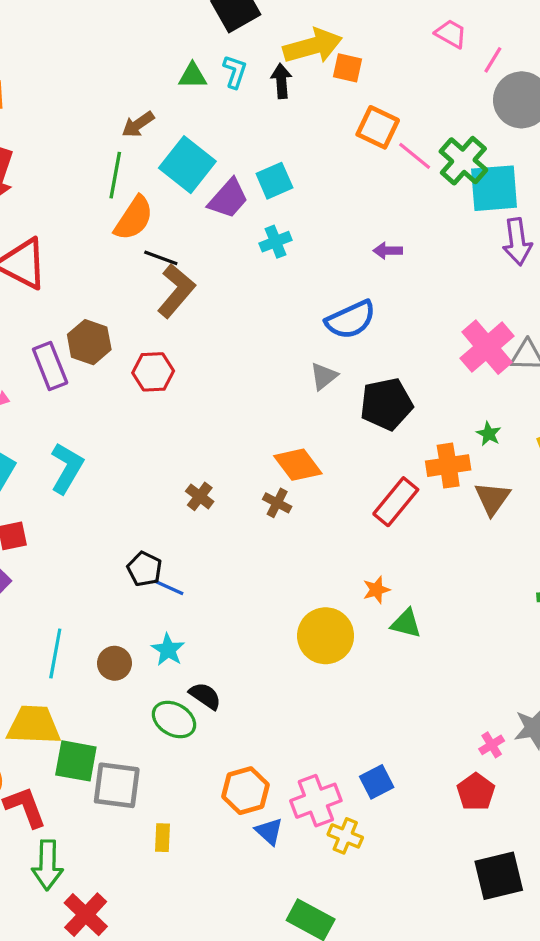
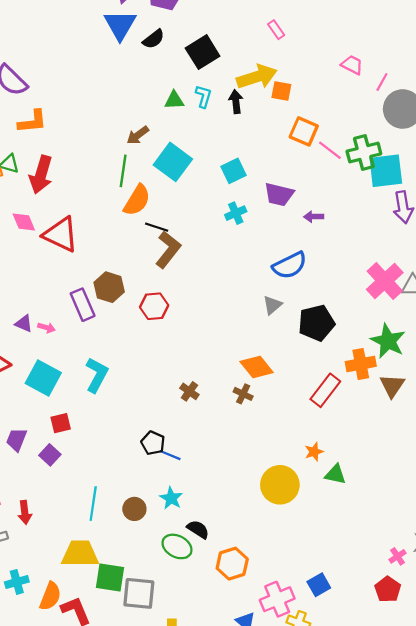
green cross: (463, 161) -> (364, 152), turned 36
purple trapezoid: (228, 199) -> (279, 194), moved, turned 64
green star: (489, 434) -> (388, 341), size x2.0
orange hexagon: (245, 791) -> (232, 564), moved

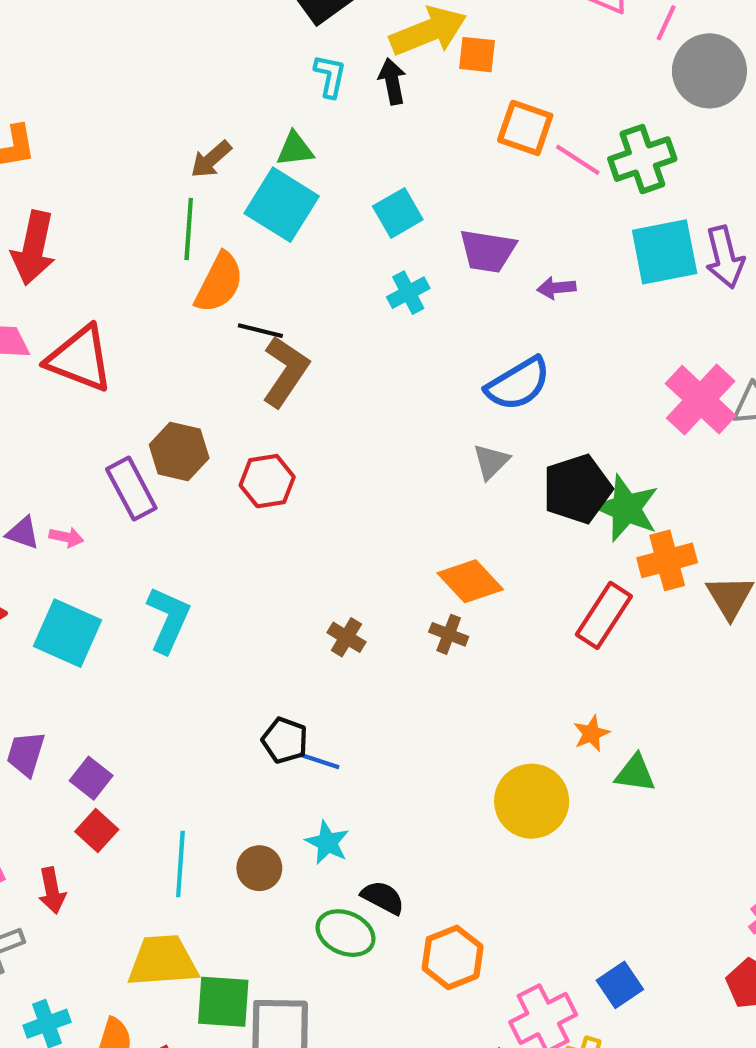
green triangle: (174, 100) -> (295, 149), moved
cyan square: (386, 171) -> (665, 252), moved
green star: (388, 341) -> (626, 508), moved
red square: (61, 423) -> (97, 830), moved, turned -30

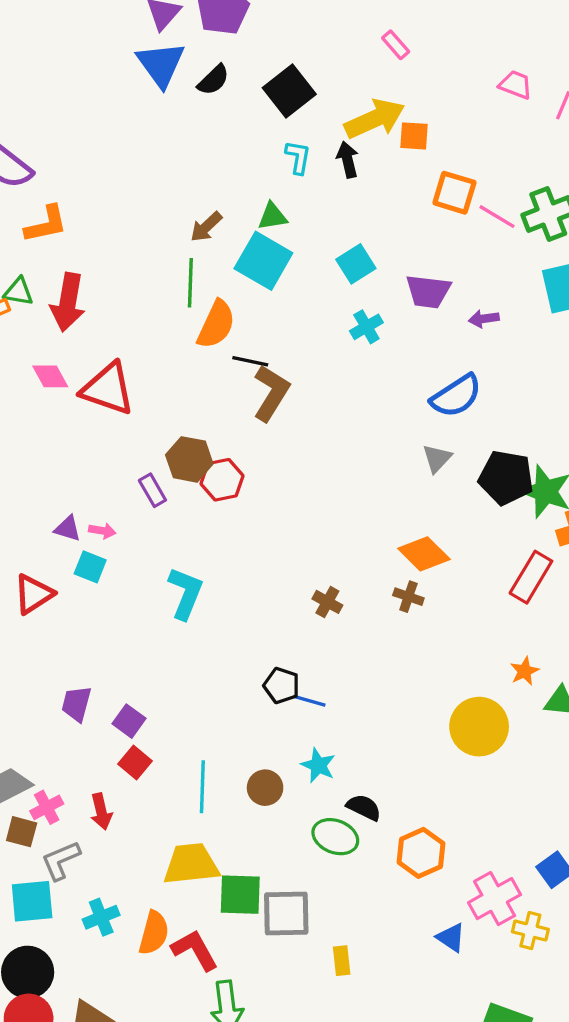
red hexagon: (267, 481) -> (222, 480), moved
purple rectangle: (131, 489) -> (152, 490), size x0.7
black pentagon: (577, 489) -> (506, 478), turned 30
cyan square: (68, 633) -> (90, 567), moved, size x0.6

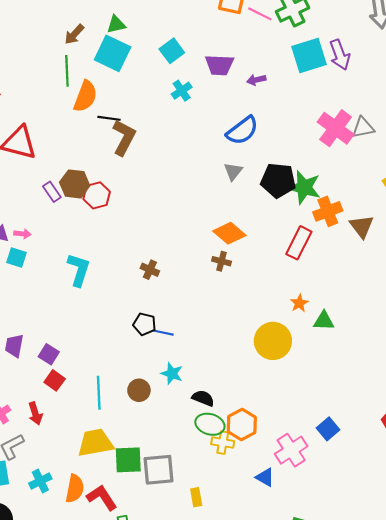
purple rectangle: (152, 490) -> (52, 192), moved
brown cross: (327, 602) -> (150, 270), moved
green ellipse: (335, 837) -> (210, 424), moved
yellow cross: (530, 931) -> (223, 443), moved

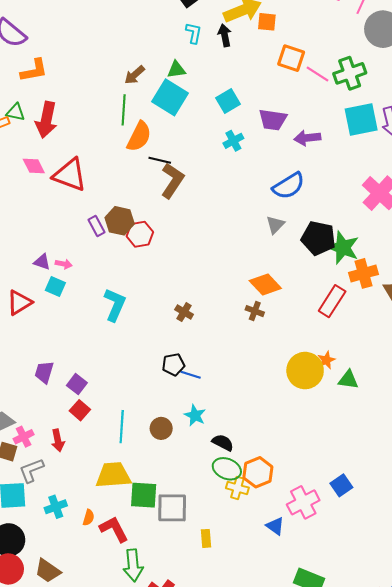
purple arrow: (256, 80) -> (307, 138), size x1.4
black pentagon: (145, 324) -> (173, 365), turned -30
yellow circle: (273, 341) -> (305, 371), moved
orange semicircle: (75, 489) -> (89, 518), size x0.6

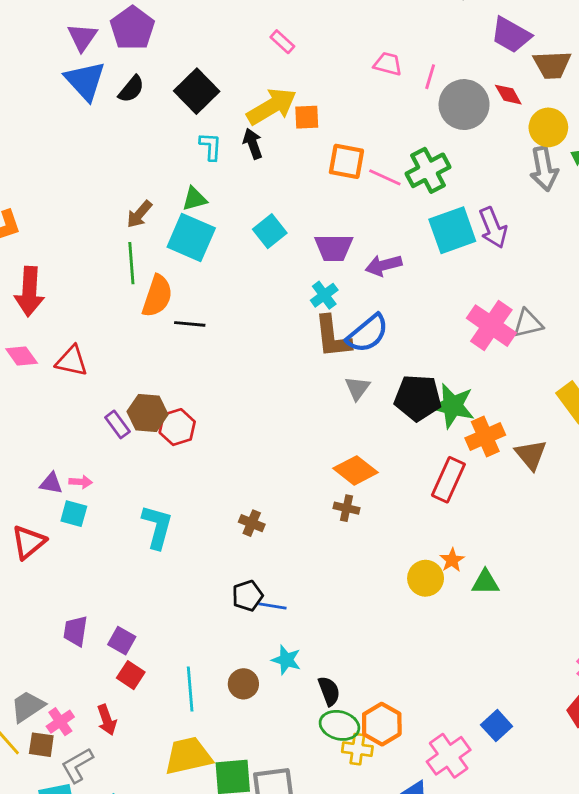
cyan cross: (233, 141) -> (324, 295), moved
red triangle: (70, 175) -> (72, 361), size x0.7
brown L-shape: (172, 181) -> (333, 337), moved, turned 148
yellow circle: (305, 371) -> (426, 578), size x0.7
black semicircle: (223, 443) -> (329, 691), turned 50

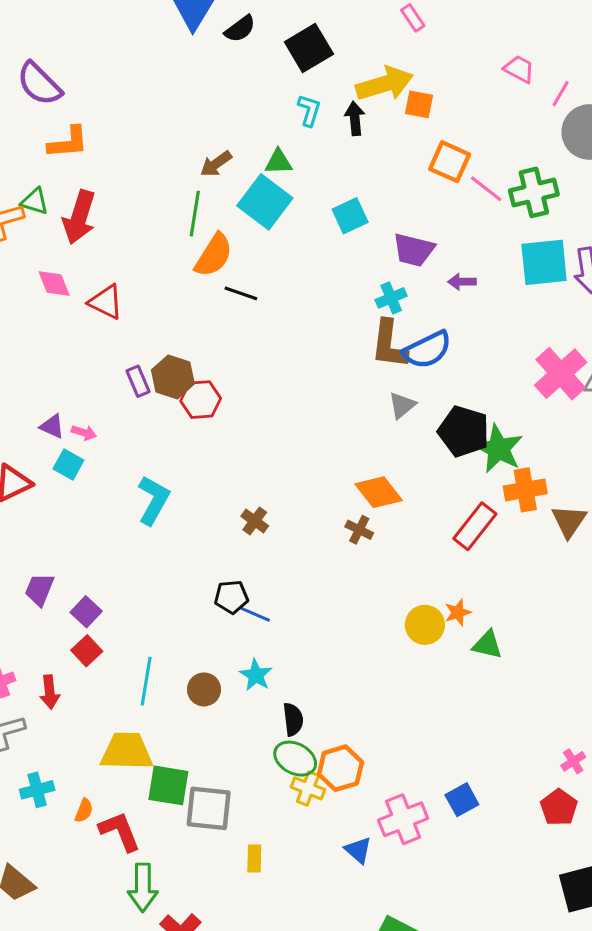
purple arrow: (384, 265) -> (462, 282), size x0.7

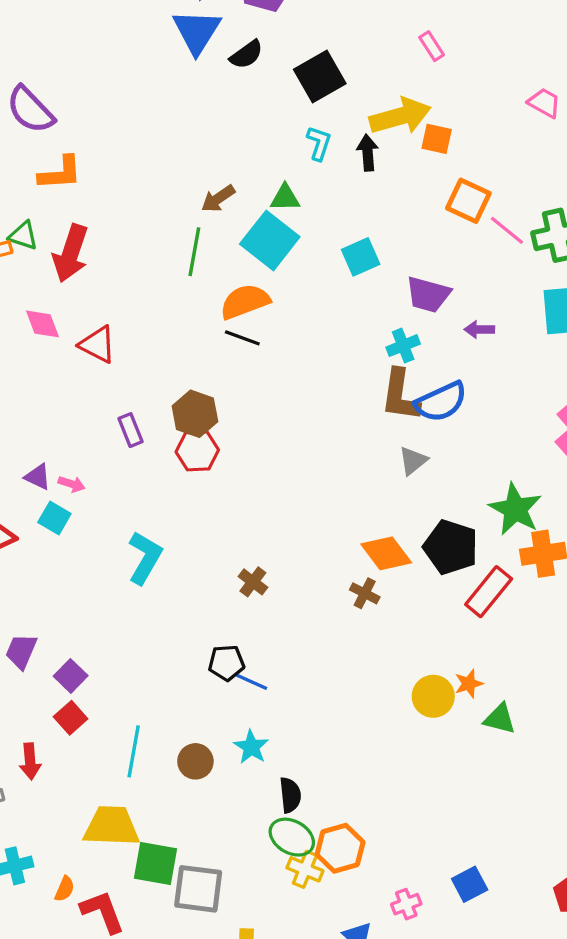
orange semicircle: (214, 255) -> (245, 302), moved, turned -144
brown hexagon: (173, 377) -> (195, 414), moved
black pentagon: (464, 431) -> (451, 547), moved
pink cross: (403, 819) -> (406, 904), size x0.6

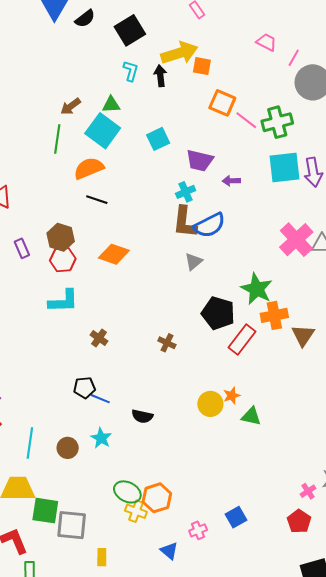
black line: (242, 338) -> (97, 200), moved
orange diamond: (386, 553) -> (114, 254), moved, turned -32
cyan L-shape: (145, 558) -> (63, 301), moved, turned 60
black semicircle: (290, 795) -> (142, 416), moved, turned 110

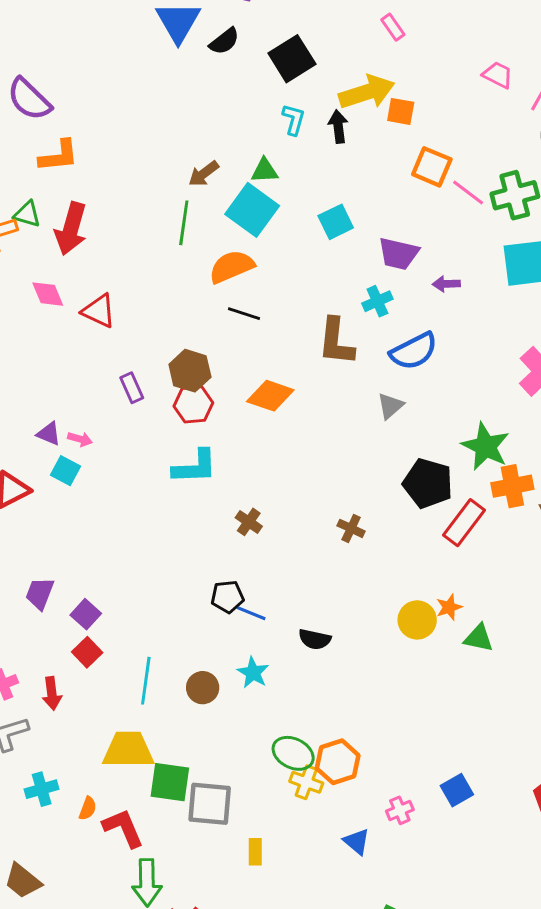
brown L-shape: (185, 222) -> (336, 342), moved

